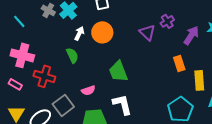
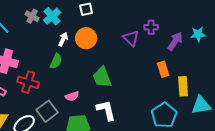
purple cross: (167, 21) -> (151, 27), turned 32
green semicircle: (72, 55) -> (56, 61), turned 49

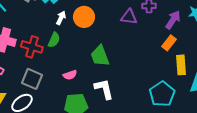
purple triangle: (131, 38) -> (129, 17), turned -36
orange rectangle: (163, 69) -> (169, 43), moved, turned 56
red cross: (28, 82) -> (32, 47), moved
gray square: (47, 111) -> (32, 79), moved, turned -30

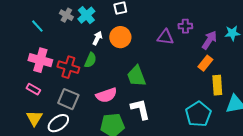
pink semicircle: (70, 75) -> (106, 95), size x1.5

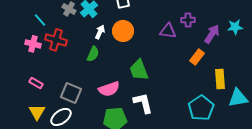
pink cross: (40, 60) -> (33, 44), moved, size x0.7
orange rectangle: (205, 63) -> (197, 57), moved
red cross: (68, 67) -> (56, 40), moved

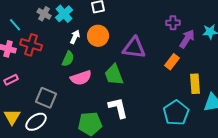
purple cross: (188, 20) -> (173, 23), moved
purple triangle: (168, 31) -> (134, 48), moved, size x1.4
pink rectangle: (36, 83) -> (11, 80), moved, turned -56
pink semicircle: (109, 89) -> (81, 78), moved

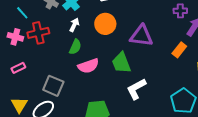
white arrow: (75, 37) -> (74, 25), moved
red cross: (31, 45) -> (38, 33), turned -30
white L-shape: (118, 108) -> (136, 89), moved, turned -105

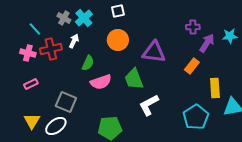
white arrow: (74, 25) -> (74, 41), moved

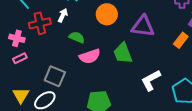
pink cross: (28, 53) -> (17, 38), moved
green semicircle: (88, 63) -> (77, 37), turned -91
white L-shape: (149, 105) -> (151, 80), moved

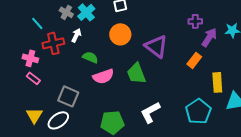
purple triangle: (143, 26) -> (156, 46), turned 30
pink rectangle: (20, 58) -> (33, 78), turned 64
white L-shape: (151, 80) -> (150, 112), moved

